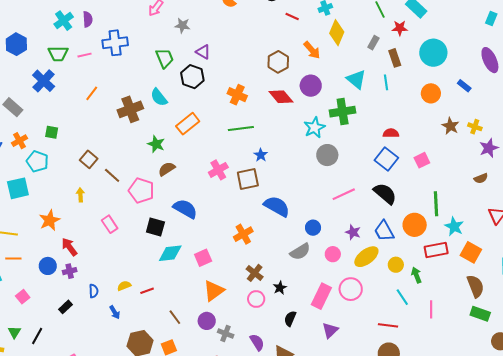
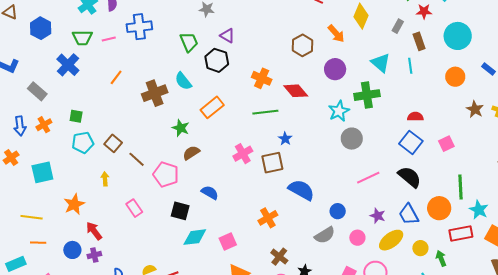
red diamond: (281, 97) -> (296, 91), moved
cyan pentagon: (37, 161) -> (83, 143), moved, turned -30
blue semicircle: (185, 209) -> (210, 193), size x0.7

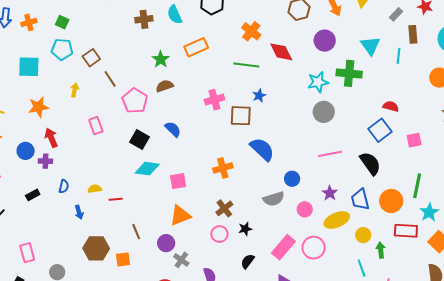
brown cross: (155, 93) -> (144, 19), size x0.7
cyan square: (42, 172) -> (29, 67), moved

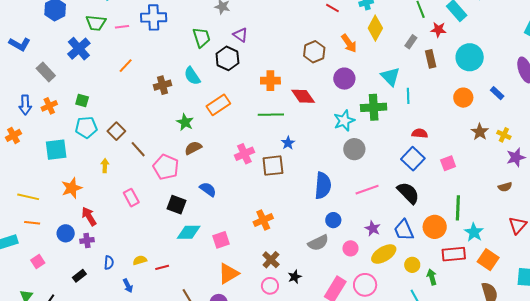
orange cross: (251, 31) -> (270, 81), turned -30
cyan line: (398, 56) -> (408, 96), moved
blue semicircle: (262, 149) -> (323, 186), moved, turned 60

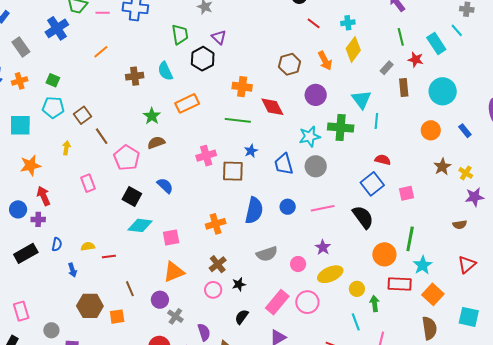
blue semicircle: (323, 186) -> (254, 210), moved
blue circle: (333, 220) -> (288, 207), moved
blue trapezoid: (404, 230) -> (284, 164), moved
black rectangle: (79, 276) -> (26, 253), size x1.6

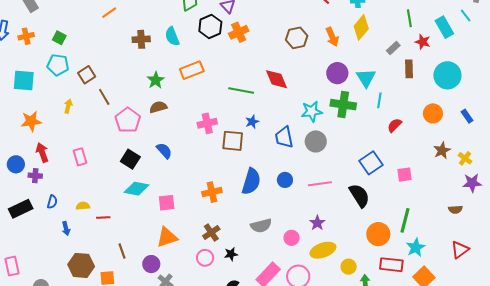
orange cross: (242, 87) -> (239, 32), moved, turned -36
purple circle: (316, 95) -> (337, 73), moved
red semicircle: (383, 160) -> (394, 125), moved, turned -63
pink rectangle: (88, 183) -> (80, 157), moved

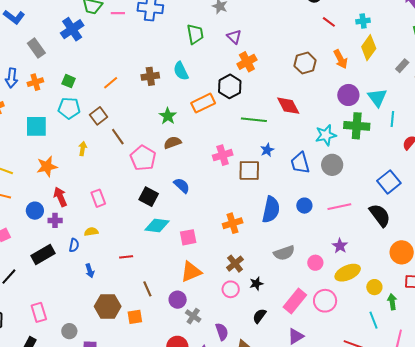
orange line: (109, 13) -> (111, 83), moved
black hexagon: (210, 27) -> (230, 86), moved
yellow semicircle: (83, 206) -> (91, 232), moved

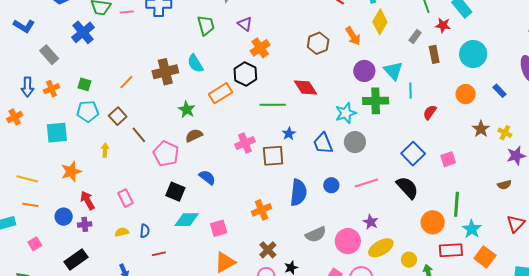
brown cross: (150, 76) -> (165, 72), size x1.4
blue semicircle: (74, 245) -> (145, 231), moved
pink circle: (315, 263) -> (348, 241), size x1.6

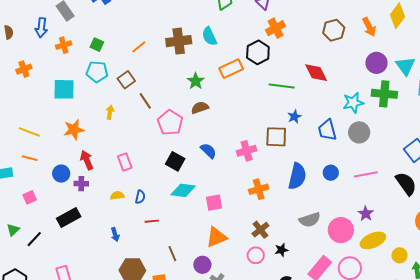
blue arrow: (27, 87) -> (41, 28), moved
pink cross: (245, 143) -> (247, 151), moved

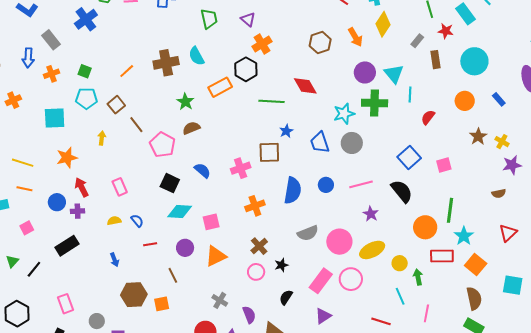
blue semicircle: (140, 197) -> (137, 221), turned -48
purple star: (366, 214) -> (371, 214), moved
purple circle: (202, 265) -> (185, 248), moved

